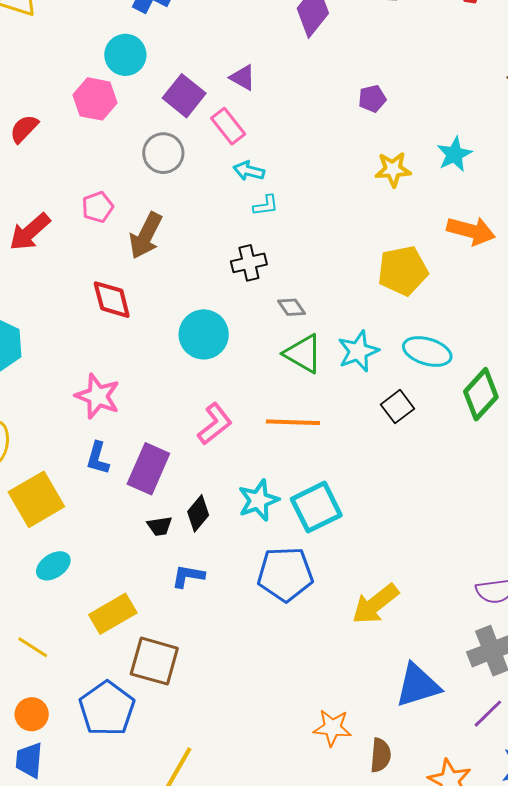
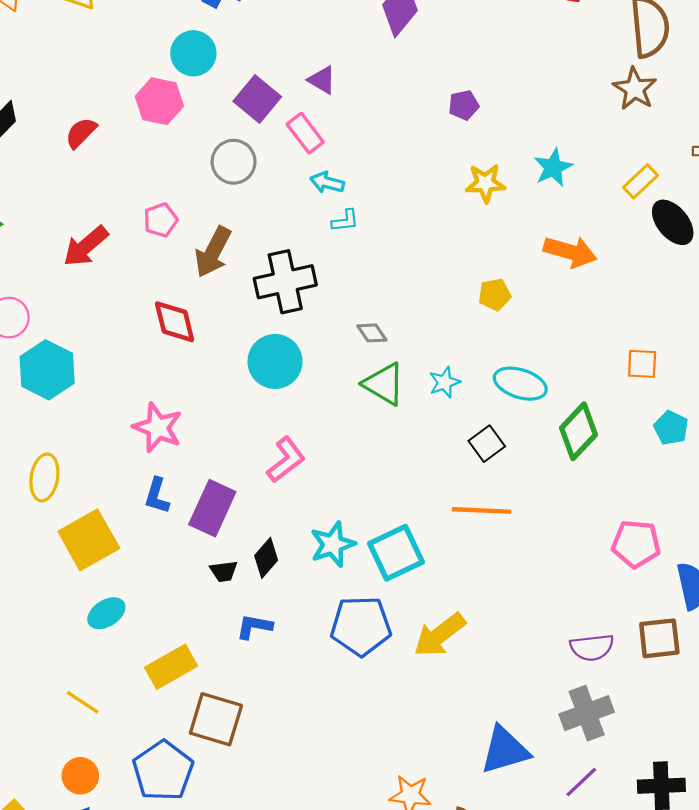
black cross: (249, 263) -> (285, 282), moved, size x1.6
yellow pentagon: (403, 271) -> (495, 294), size x0.6
cyan star: (358, 351) -> (444, 382), size x0.7
orange line: (293, 422) -> (482, 510), moved
yellow arrow: (375, 604) -> (440, 635), moved

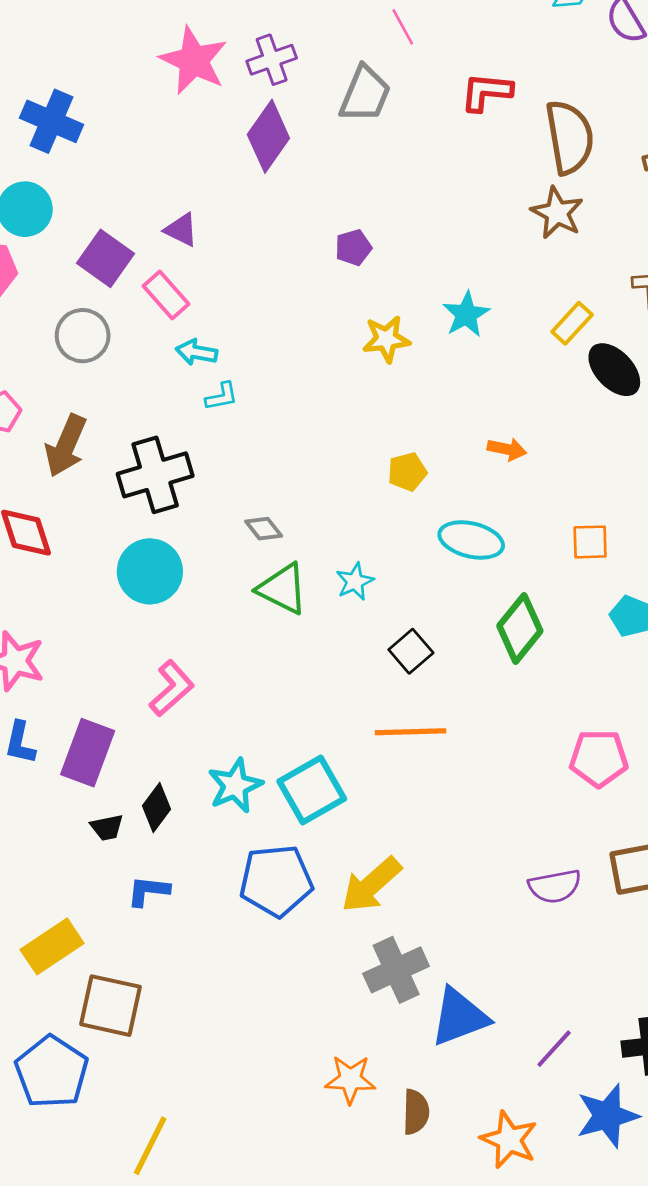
orange arrow: (570, 252) -> (507, 449), moved, size x0.6
cyan ellipse: (520, 384) -> (471, 540), moved
gray cross: (587, 713) -> (396, 970), moved

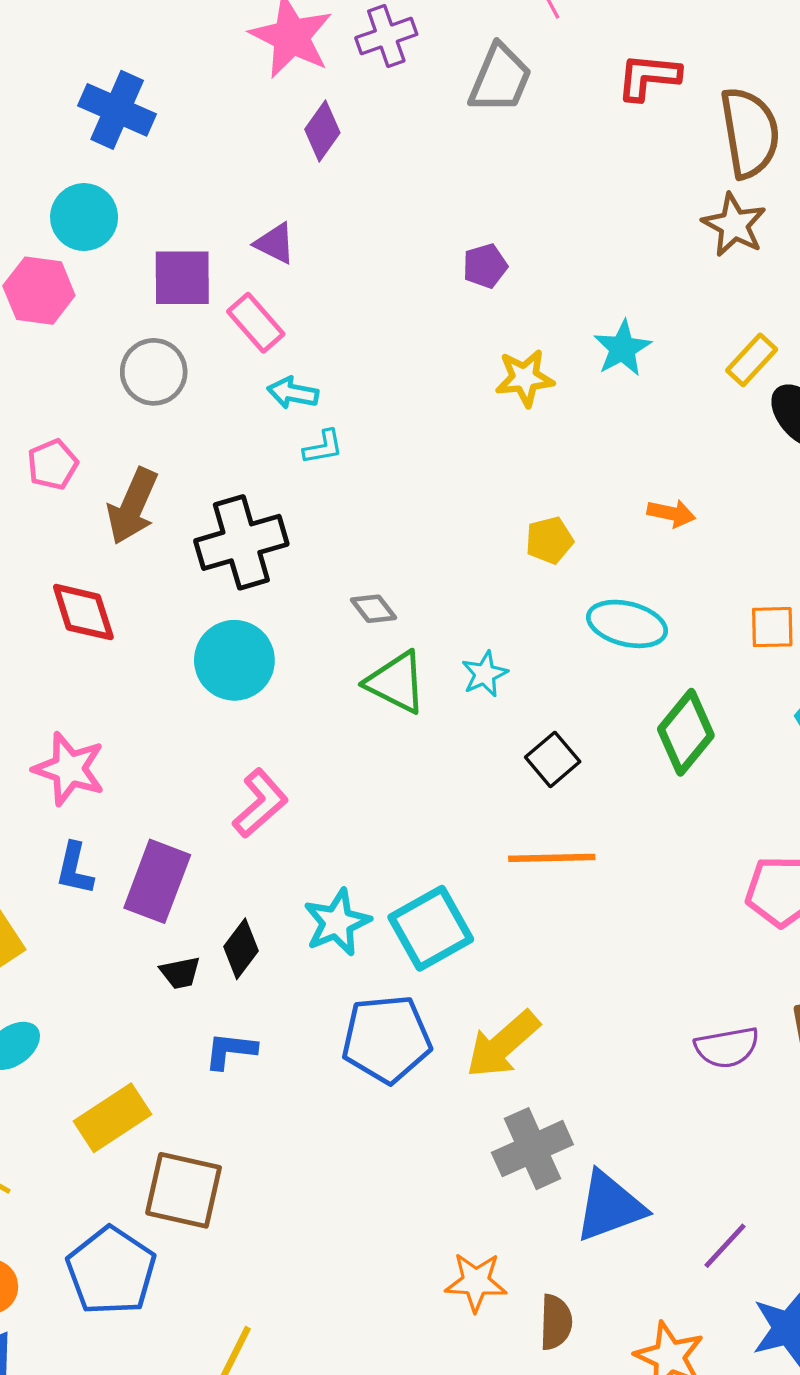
purple diamond: (268, 136) -> (322, 131), moved, size x0.7
purple square: (106, 258) -> (182, 278), turned -36

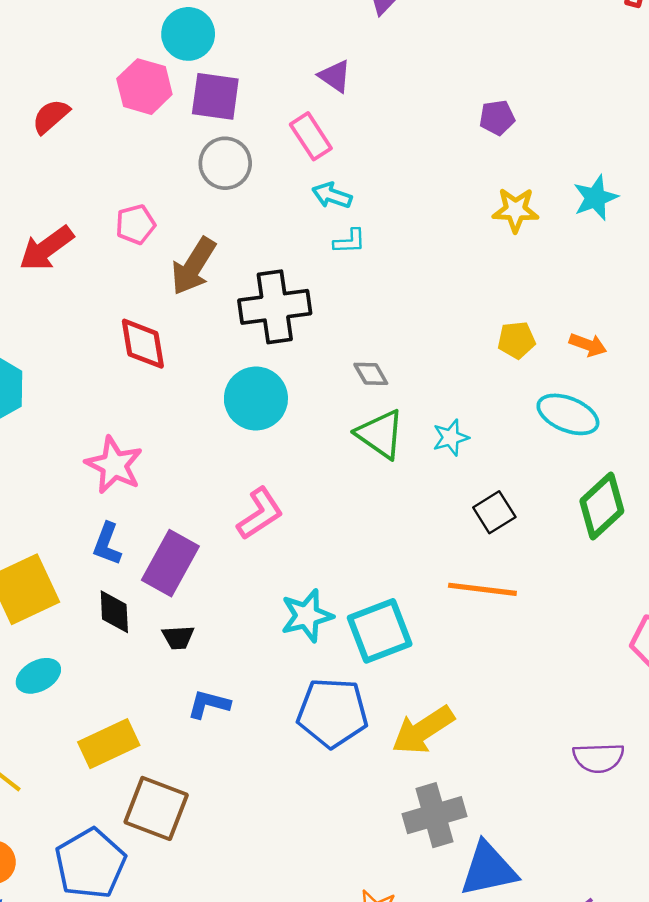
purple square: (182, 278) -> (215, 96), moved
orange arrow: (671, 513) -> (588, 345), moved
black diamond: (241, 949) -> (114, 612), moved, turned -48

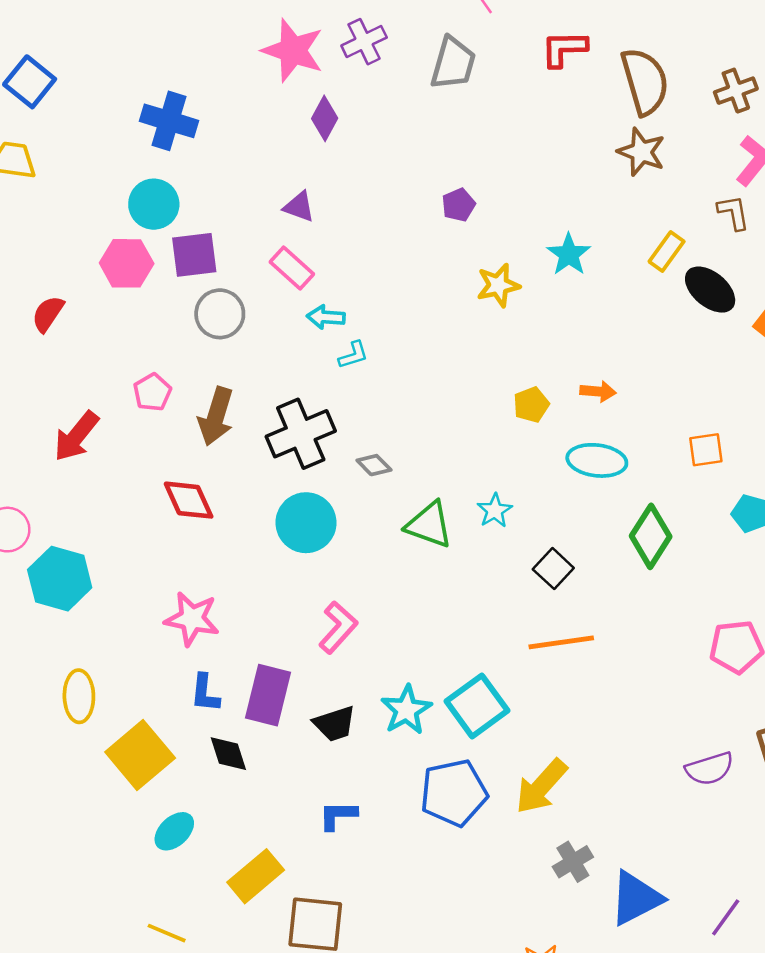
gray diamond: (371, 374) -> (374, 465), moved
black trapezoid: (178, 637) -> (335, 724), moved, size x1.4
gray cross: (435, 815) -> (573, 862), size x0.7

